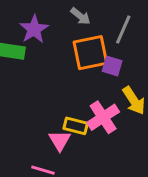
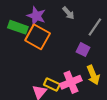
purple star: (34, 29) -> (36, 16), turned -30
orange square: (90, 53) -> (38, 37), moved, turned 30

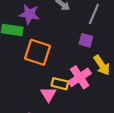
orange square: (38, 37) -> (37, 52), moved

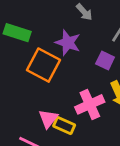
purple star: (29, 14) -> (68, 43), moved
yellow rectangle: (60, 84) -> (64, 125), moved

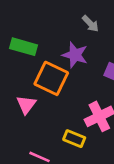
pink triangle: (48, 119) -> (26, 105), moved

